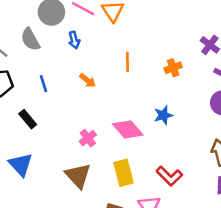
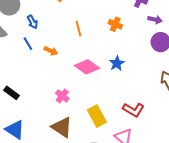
orange cross: (173, 68) -> (115, 24), turned -32
blue line: (43, 84) -> (28, 44), moved
pink diamond: (128, 129) -> (87, 67), moved

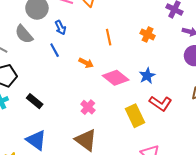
orange arrow: (51, 51) -> (86, 63), moved
red L-shape: (133, 110) -> (161, 103), moved
yellow rectangle: (97, 116) -> (135, 116), moved

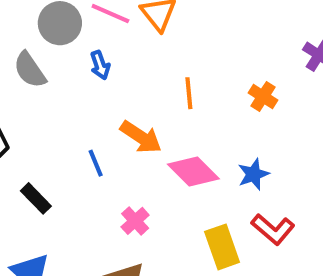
blue line: (55, 50) -> (96, 163), moved
orange arrow: (86, 63) -> (141, 137), size x1.5

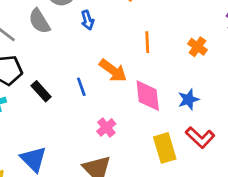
pink diamond: (193, 172) -> (148, 96), turned 36
black rectangle: (36, 198) -> (41, 91), moved

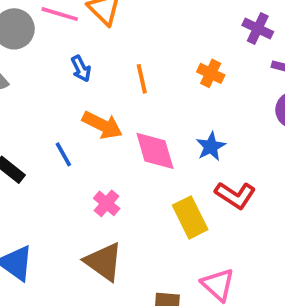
blue arrow: (87, 20) -> (81, 69), moved

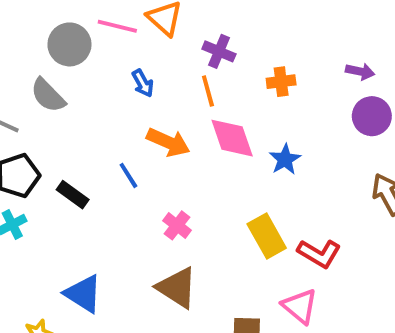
purple cross: (258, 28) -> (219, 51), moved
orange cross: (211, 73) -> (281, 82), turned -30
pink diamond: (155, 151) -> (232, 138), moved
red L-shape: (235, 195) -> (319, 253), moved

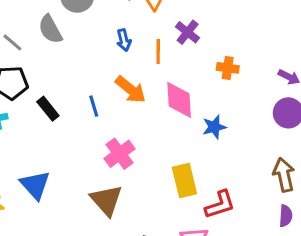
orange line: (208, 91) -> (158, 51), moved
pink cross: (177, 225) -> (120, 154), size x1.4
red L-shape: (319, 253) -> (220, 205), turned -64

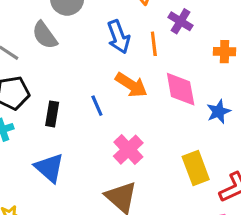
blue arrow: (124, 40) -> (119, 37), size x1.5
black rectangle: (48, 109) -> (52, 114), turned 55
blue triangle: (35, 185) -> (49, 168), moved

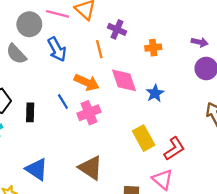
blue arrow: (119, 37) -> (57, 49), moved
pink cross: (128, 150) -> (89, 113), moved, turned 30
blue triangle: (49, 168) -> (37, 169), moved

